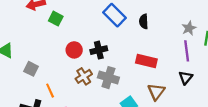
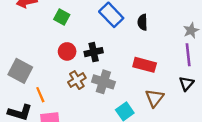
green square: (56, 19) -> (62, 17), moved
gray square: (31, 69) -> (20, 71), size x1.5

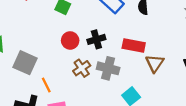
red rectangle: (145, 65) -> (134, 45), moved
brown triangle: (154, 98) -> (155, 63), moved

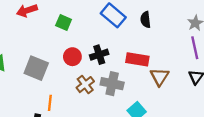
gray square: (25, 63) -> (36, 68), moved
orange line: (46, 85) -> (50, 103), turned 35

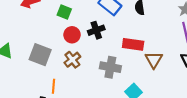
black cross: (99, 55) -> (96, 30), moved
red circle: (72, 57) -> (72, 35), moved
brown cross: (85, 85) -> (72, 60), moved

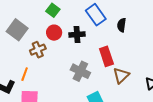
red rectangle: (133, 44) -> (106, 56), turned 48
gray square: (40, 55) -> (17, 30), moved
brown cross: (72, 60) -> (38, 50), moved

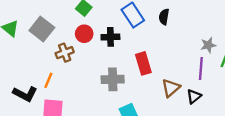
black semicircle: (122, 25) -> (164, 17), moved
gray cross: (80, 71) -> (113, 79), turned -30
brown triangle: (121, 75) -> (171, 88), moved

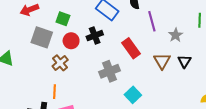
gray square: (42, 29) -> (42, 37), moved
gray star: (208, 45) -> (176, 35), moved
purple line: (201, 68) -> (152, 21), moved

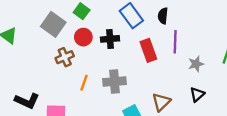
red rectangle: (131, 48) -> (148, 50), moved
brown triangle: (162, 61) -> (161, 102), moved
orange line: (54, 92) -> (84, 83), moved

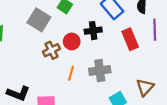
red circle: (83, 37) -> (72, 41), moved

